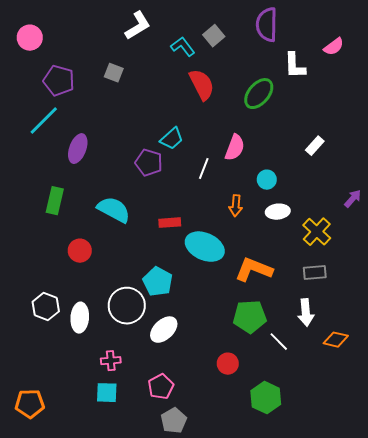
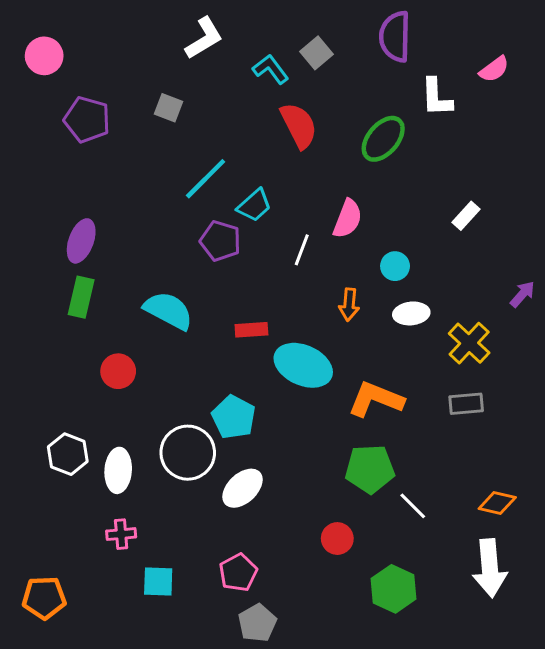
cyan line: (44, 121) -> (206, 179), moved
purple ellipse: (78, 149) -> (81, 241), moved
white arrow: (306, 313) -> (490, 568), moved, size x1.4
pink cross: (111, 361) -> (121, 534), moved

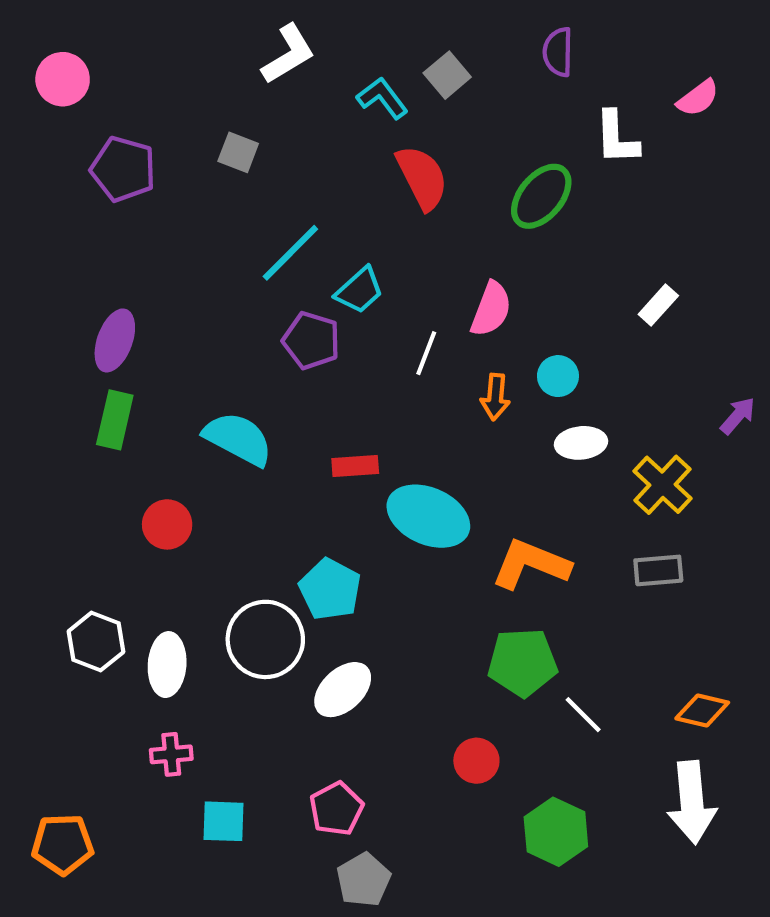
purple semicircle: (395, 37) -> (558, 52), size x0.7
orange arrow: (349, 305) -> (495, 397), moved

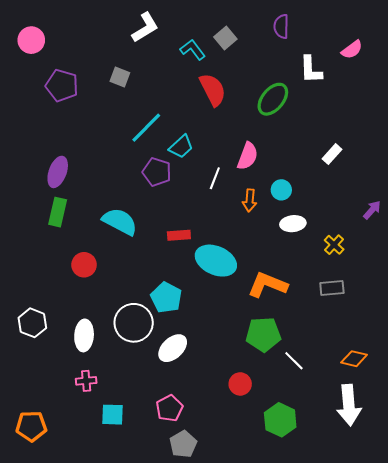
yellow cross: (663, 485) -> (334, 245), size x0.7
white hexagon: (96, 642) -> (32, 323), moved

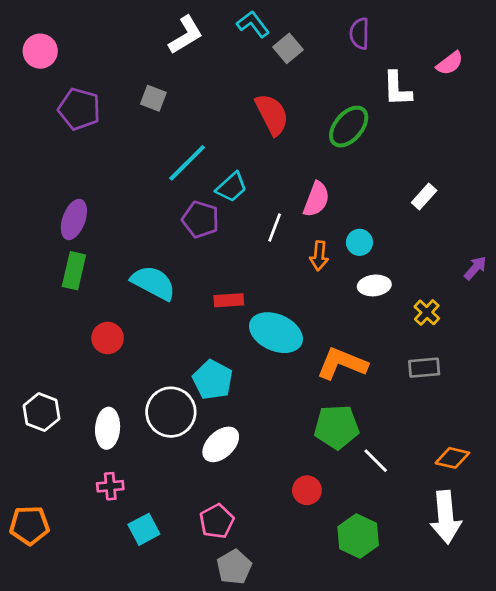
cyan L-shape: (193, 50) -> (253, 24), moved
cyan square: (113, 415) -> (144, 529), turned -30
orange pentagon: (31, 426) -> (29, 525), moved

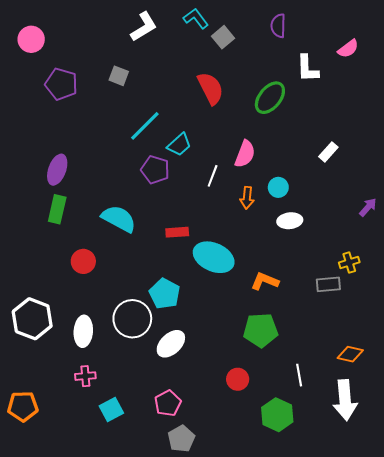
yellow cross: (427, 312) -> (349, 262), moved, turned 30
orange L-shape: (342, 364) -> (265, 281), size x0.7
white hexagon: (42, 412) -> (32, 319), size x1.4
white line: (376, 461) -> (299, 375), moved, turned 35

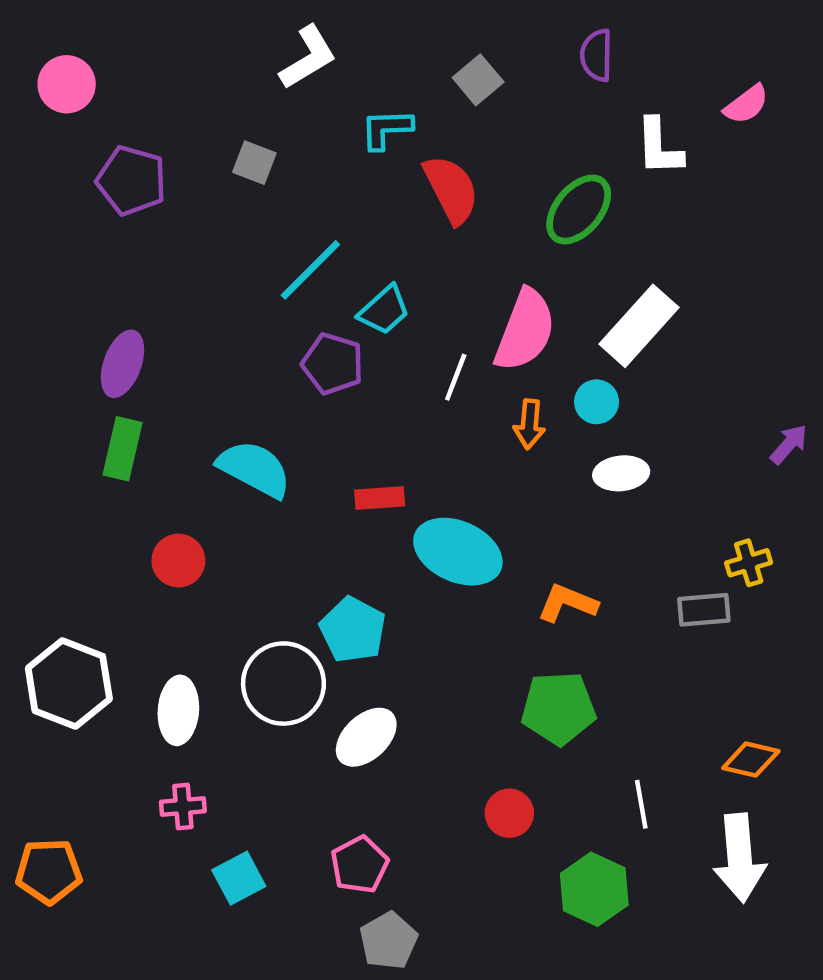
cyan L-shape: (196, 18) -> (386, 129), moved, turned -55
white rectangle: (328, 152) -> (639, 326), moved, size x1.8
pink semicircle: (245, 154) -> (525, 330), size x1.4

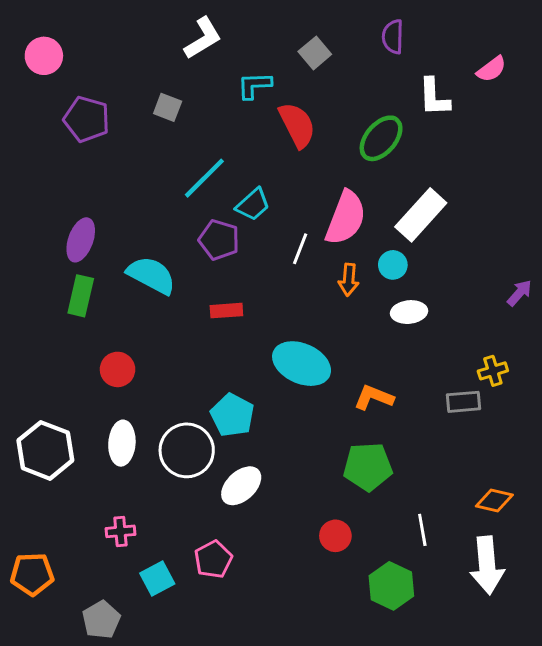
cyan semicircle: (254, 469) -> (151, 275), moved
red rectangle: (380, 498) -> (226, 311), moved
white ellipse: (178, 710) -> (122, 443), moved
pink pentagon: (360, 865) -> (213, 559), moved
gray pentagon: (389, 941) -> (101, 620), moved

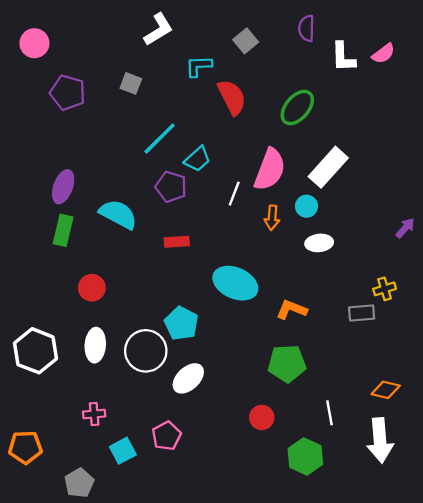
white L-shape: (434, 97) -> (343, 57), moved

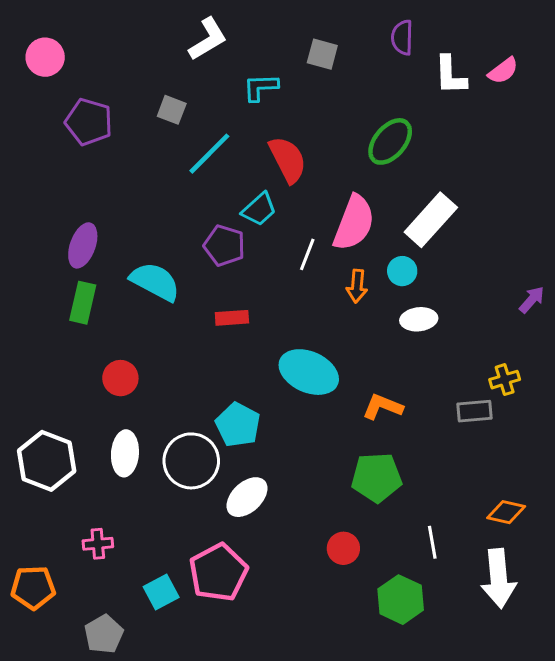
gray square: (246, 41) -> (322, 54), turned -35
red semicircle: (232, 97) -> (288, 160), moved
cyan line: (160, 138) -> (209, 154), moved
pink cross: (94, 414) -> (98, 544), moved
pink pentagon: (166, 436) -> (218, 572), size x1.5

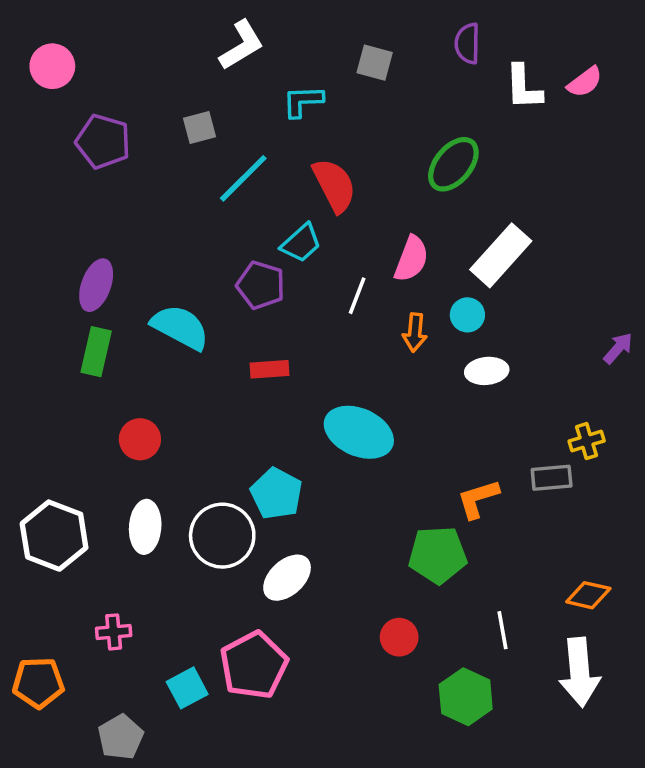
gray square: (172, 110) -> (199, 127), turned -36
pink semicircle: (354, 223) -> (411, 259), size x0.7
orange L-shape: (383, 407) -> (478, 499), moved, turned -39

